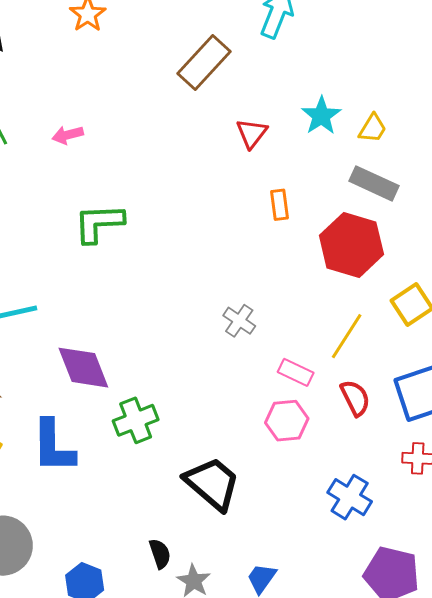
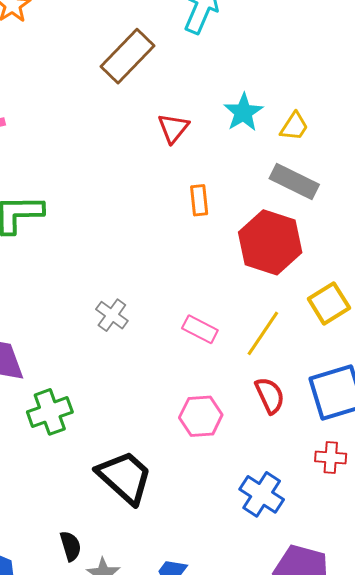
gray cross: (239, 321) -> (112, 315), moved
pink rectangle: (296, 372) -> (200, 329), moved

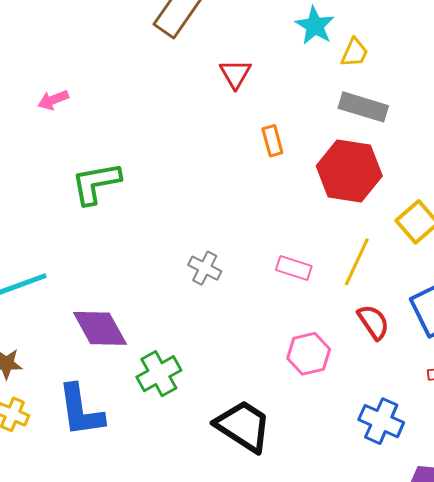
cyan star: (243, 112) -> (315, 26), moved

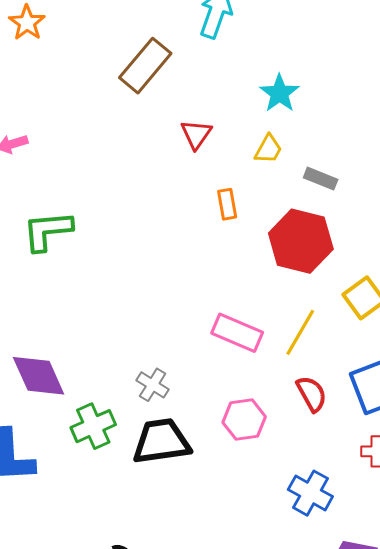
yellow trapezoid: (355, 53) -> (268, 149), moved
gray rectangle: (363, 107) -> (321, 179), size x0.7
gray cross: (205, 268) -> (153, 385), moved
pink rectangle: (294, 268) -> (237, 333), size x1.4
black trapezoid: (243, 426) -> (161, 441), moved, turned -46

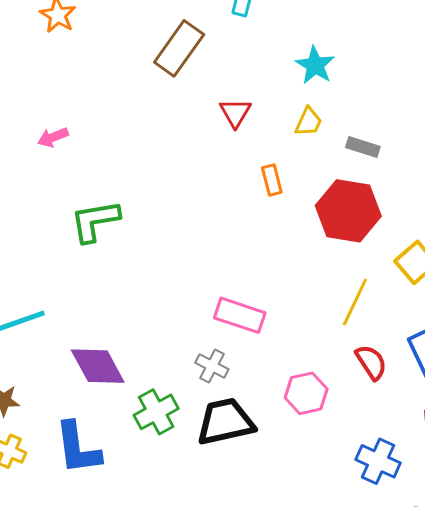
pink rectangle: (237, 333) -> (240, 315), moved

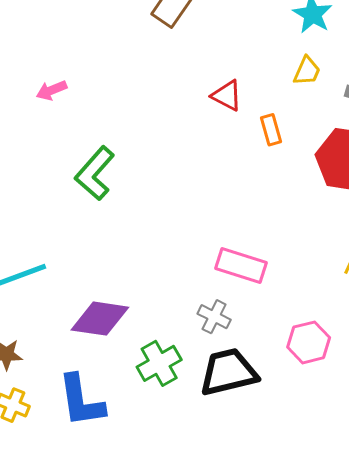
red triangle: (235, 113) -> (227, 96), moved, turned -32
green L-shape: (95, 221) -> (95, 173), turned -38
purple diamond: (98, 366) -> (100, 319), turned -52

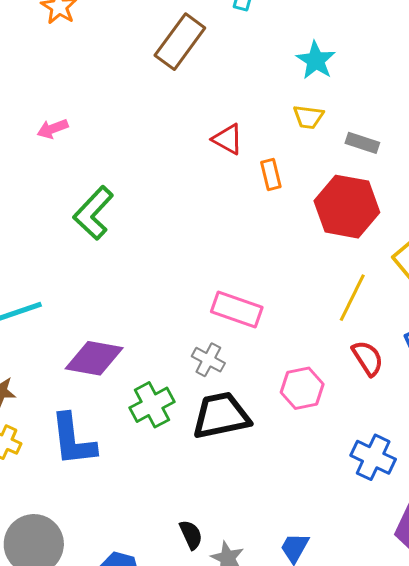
yellow trapezoid: (307, 71) -> (308, 117), turned 72

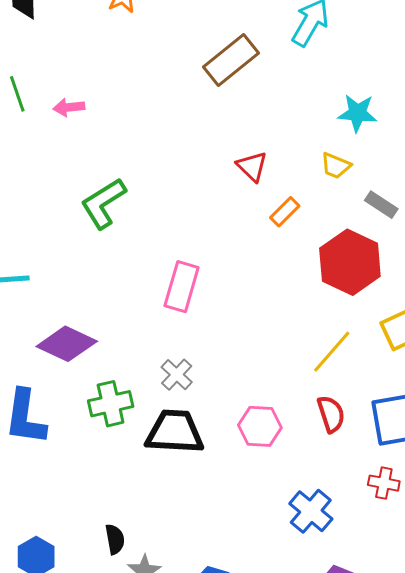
cyan star: (316, 60) -> (357, 113), turned 30
pink arrow: (53, 129) -> (69, 107), moved
orange rectangle: (271, 175) -> (285, 212), turned 44
pink rectangle: (237, 309) -> (182, 287), moved, turned 72

